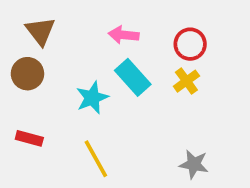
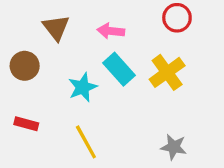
brown triangle: (40, 31) -> (56, 28), moved
red circle: (190, 44) -> (177, 18), moved
yellow cross: (186, 81) -> (167, 72), size x1.5

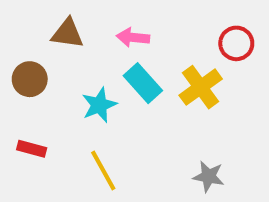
red circle: (177, 18) -> (236, 43), moved
brown triangle: (56, 28) -> (67, 33), turned -44

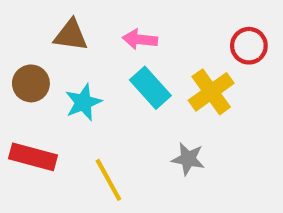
cyan star: (99, 105) -> (83, 102), moved
red rectangle: (32, 149) -> (33, 157), size x1.5
gray star: (208, 176) -> (188, 159), moved

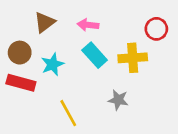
brown triangle: (71, 35) -> (45, 22), turned -45
yellow cross: (211, 92) -> (133, 58), turned 32
red rectangle: (33, 157) -> (21, 83), moved

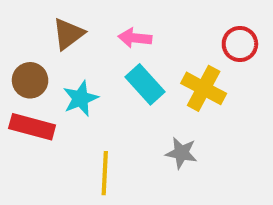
yellow cross: (133, 58) -> (204, 88), turned 32
yellow line: (68, 113) -> (105, 173), turned 32

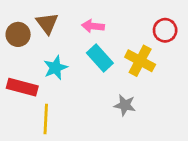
brown triangle: (68, 34) -> (47, 23), turned -30
brown circle: (30, 80) -> (18, 34), moved
yellow line: (105, 173) -> (46, 119), moved

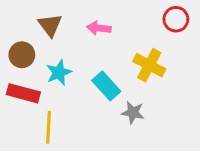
red circle: (165, 30) -> (176, 19), moved
brown circle: (18, 34) -> (22, 55), moved
cyan rectangle: (100, 58) -> (106, 86), moved

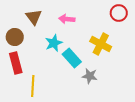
cyan star: (59, 73) -> (54, 43), moved
red rectangle: (23, 93) -> (16, 63), turned 60

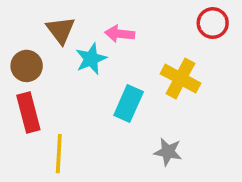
cyan star: (54, 43) -> (91, 59), moved
cyan rectangle: (72, 58) -> (129, 104), turned 66
gray star: (90, 76) -> (168, 152), moved

